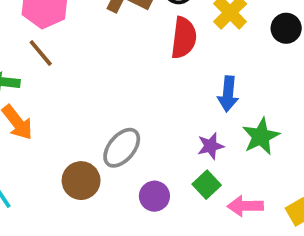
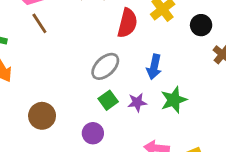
brown line: (41, 53) -> (39, 23), moved
gray ellipse: (122, 148) -> (105, 66), moved
green square: (207, 185) -> (108, 100), moved

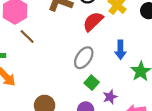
red semicircle: (127, 23) -> (93, 21), turned -135
purple star: (137, 102) -> (110, 97), moved

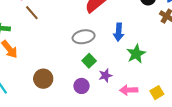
gray ellipse: (84, 58) -> (84, 37), turned 40

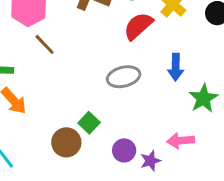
green square: (89, 61) -> (89, 123), moved
purple star: (105, 75) -> (150, 161), moved
pink arrow: (129, 90) -> (181, 141), moved

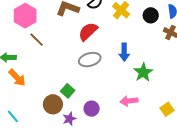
red semicircle: (138, 26) -> (88, 32), moved
purple star: (150, 161) -> (69, 119), moved

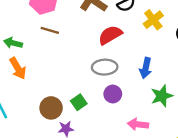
brown line: (37, 40) -> (50, 30), turned -42
green square: (68, 91) -> (79, 102), moved
purple circle: (92, 109) -> (113, 94), moved

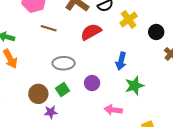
brown line: (50, 30) -> (49, 28), moved
gray ellipse: (105, 67) -> (64, 63), moved

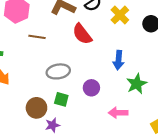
red semicircle: (91, 32) -> (82, 34), turned -90
green square: (62, 90) -> (61, 99), turned -32

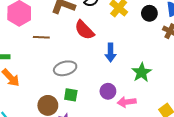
blue arrow: (118, 60) -> (110, 52), moved
purple circle: (91, 88) -> (108, 91), moved

